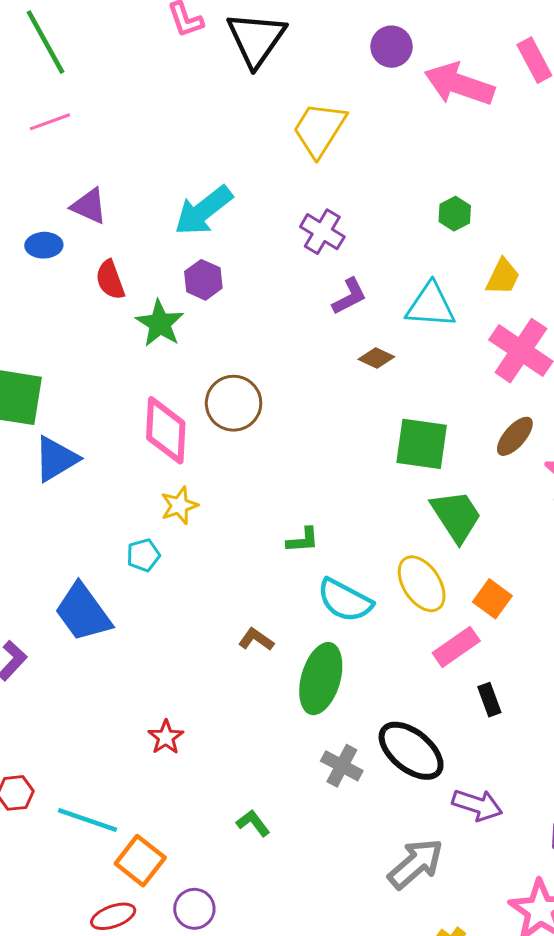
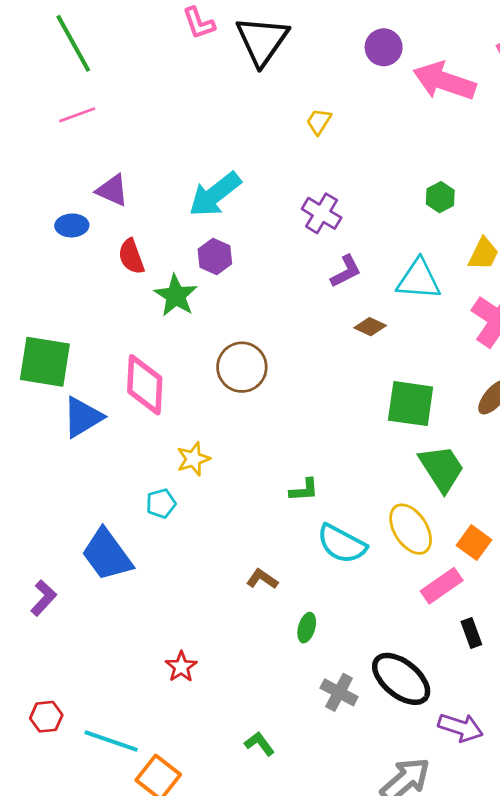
yellow trapezoid: (319, 129) -> (319, 122), size x0.5
pink diamond: (166, 430) -> (145, 385), moved
green ellipse: (321, 679) -> (307, 628), moved, size x0.5

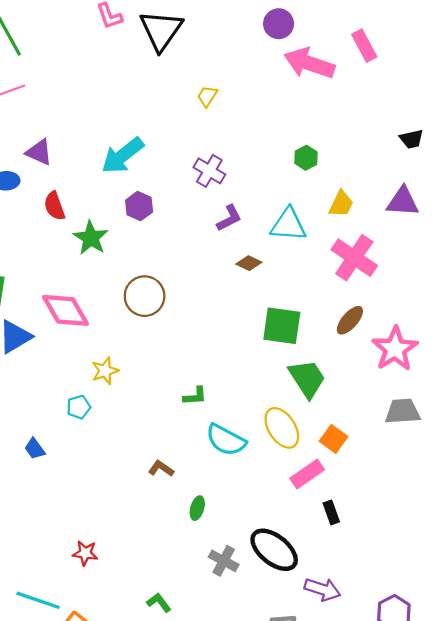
purple circle: (384, 47) -> (279, 24), moved
purple hexagon: (215, 256) -> (139, 206), moved
pink diamond: (145, 385) -> (65, 310), turned -33
blue trapezoid: (107, 555) -> (35, 449), size x0.5
red star: (181, 667) -> (85, 553), moved, turned -30

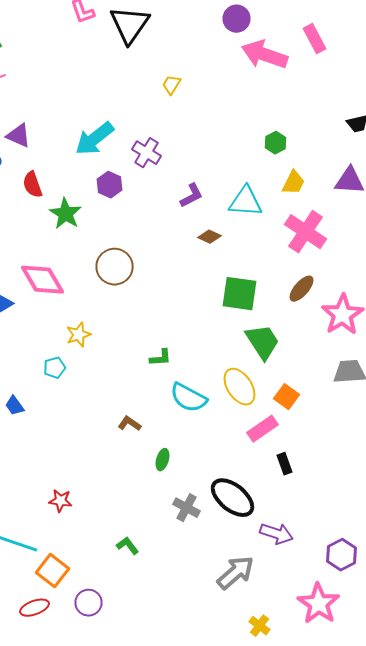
green hexagon: (306, 158) -> (276, 143), moved
purple cross: (209, 171) -> (146, 153), moved

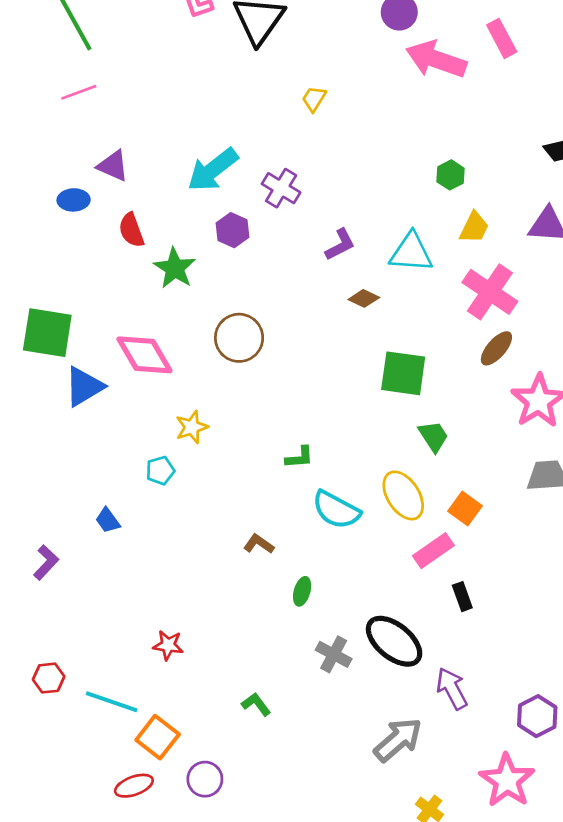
brown ellipse: (302, 289) -> (496, 348), moved
green trapezoid: (262, 342) -> (433, 436), size x0.7
purple arrow: (276, 534) -> (452, 689), turned -136

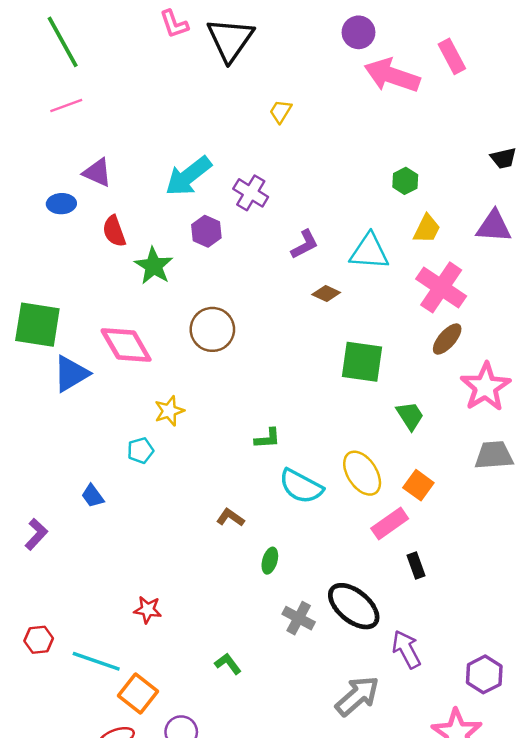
green trapezoid: (433, 436) -> (410, 416), moved

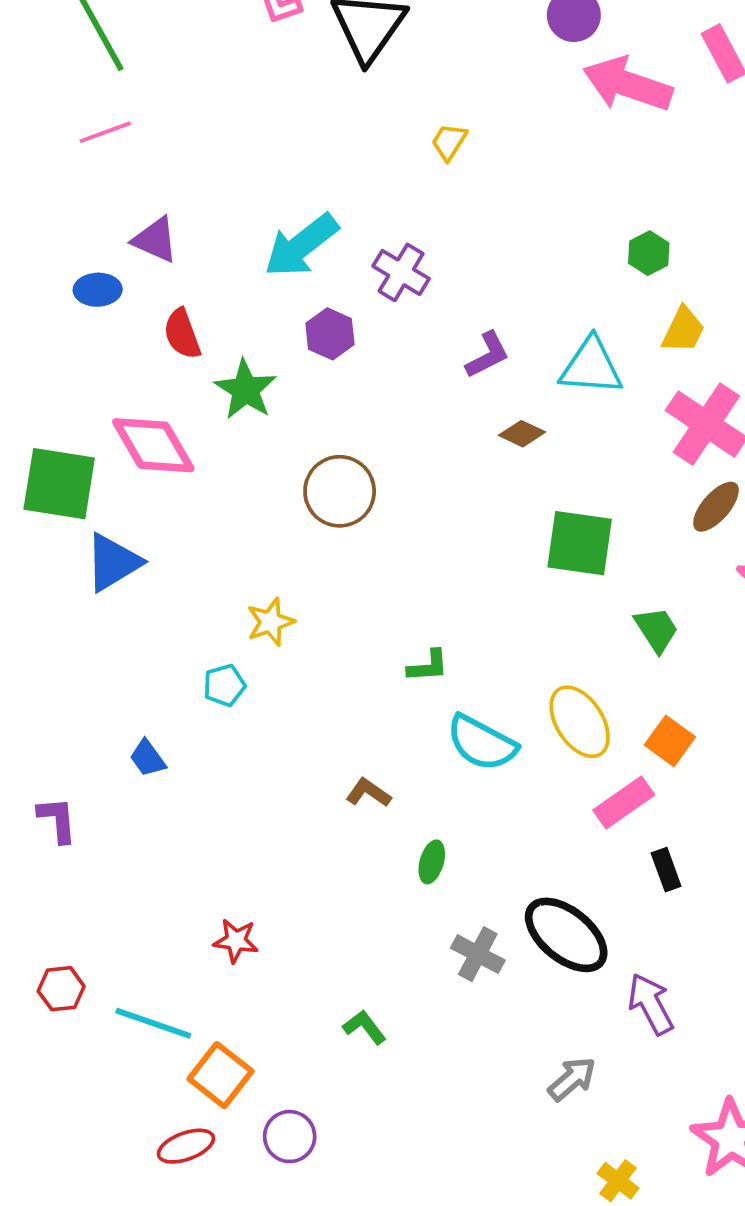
pink diamond: (126, 345) -> (153, 445), moved
purple L-shape: (36, 534) -> (57, 820), turned -48
gray arrow: (357, 696) -> (572, 1079), size x0.7

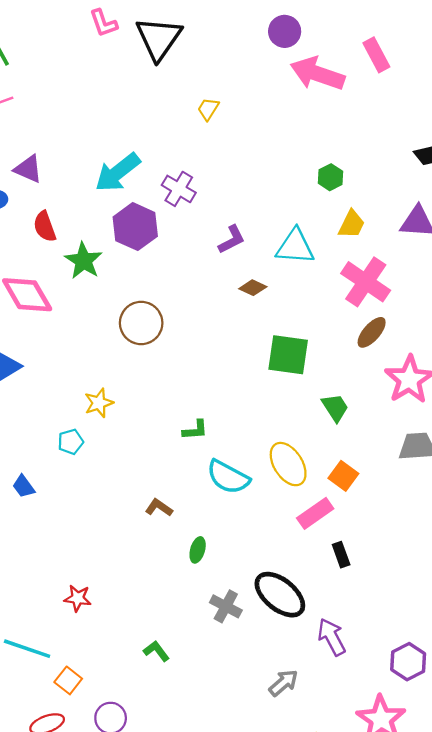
purple hexagon: (330, 334) -> (135, 227), size x1.5
orange square: (221, 1075) -> (68, 680), size x0.7

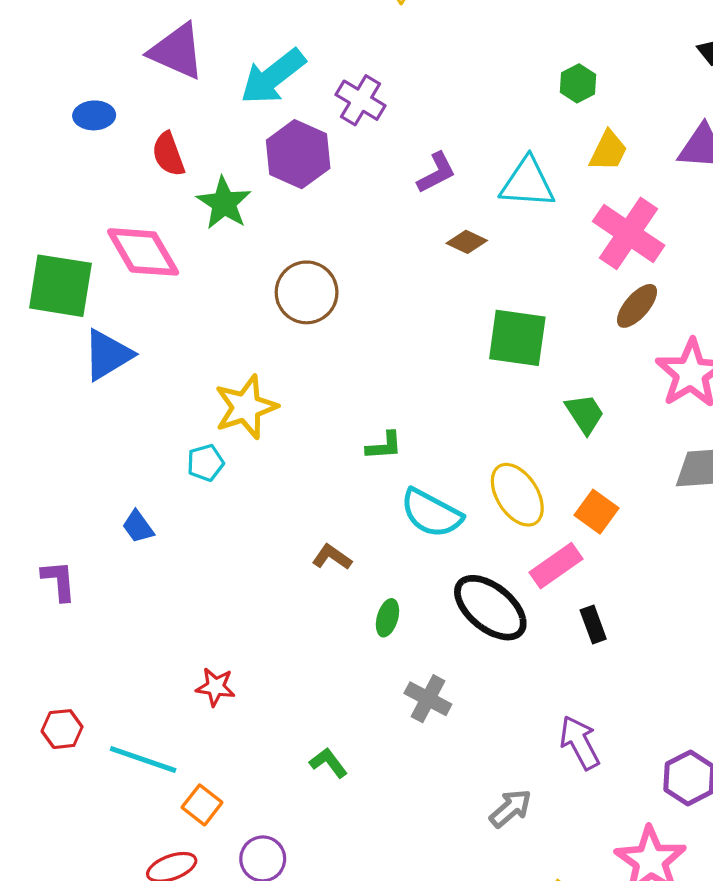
purple triangle: (28, 169) -> (177, 51), moved, size x1.4
yellow star: (99, 403) -> (246, 407), size x1.5
black ellipse: (280, 595) -> (490, 608), moved

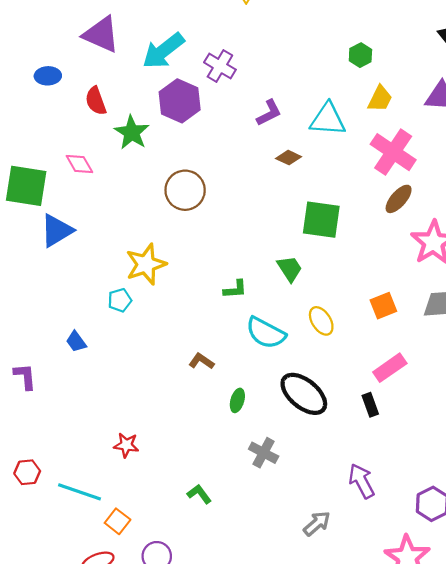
pink diamond: (143, 252) -> (79, 164), size x0.6
green trapezoid: (585, 414) -> (290, 269), moved
yellow ellipse: (517, 495) -> (321, 321), size x0.7
orange square: (597, 512) -> (383, 306), moved, turned 32
pink rectangle: (556, 566) -> (390, 368), moved

